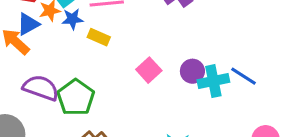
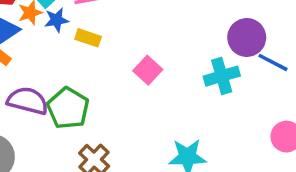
purple circle: (192, 71) -> (247, 37), moved, size x1.4
blue line: (244, 76) -> (273, 62), moved

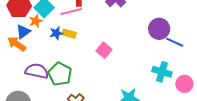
blue star: (56, 20) -> (56, 33), moved
cyan cross: (222, 76) -> (162, 72), moved, turned 36

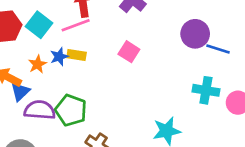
orange star: (36, 21) -> (37, 64), moved
blue triangle: (23, 32) -> (20, 92), moved
pink square: (104, 50) -> (129, 52), moved

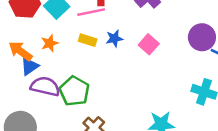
pink square: (129, 52) -> (149, 44), moved
blue star: (59, 57) -> (114, 38), moved

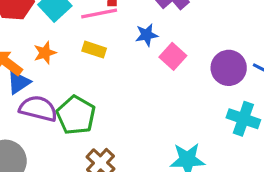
purple circle: (202, 37) -> (229, 68), moved
blue star: (114, 38) -> (147, 35), moved

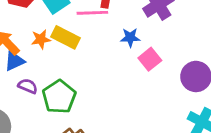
yellow rectangle: (94, 50) -> (66, 37), moved, size x1.4
purple semicircle: (38, 109) -> (28, 86), size x0.6

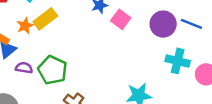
yellow rectangle: (66, 37) -> (45, 19), turned -50

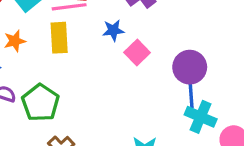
yellow rectangle: (45, 19) -> (59, 38), moved, turned -65
blue line: (191, 24) -> (191, 94), moved, turned 55

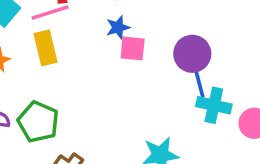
blue star: (113, 30) -> (118, 27), moved
pink square: (137, 52) -> (133, 48), turned -30

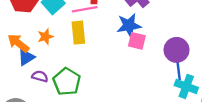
blue star: (118, 27) -> (129, 25), size x1.5

